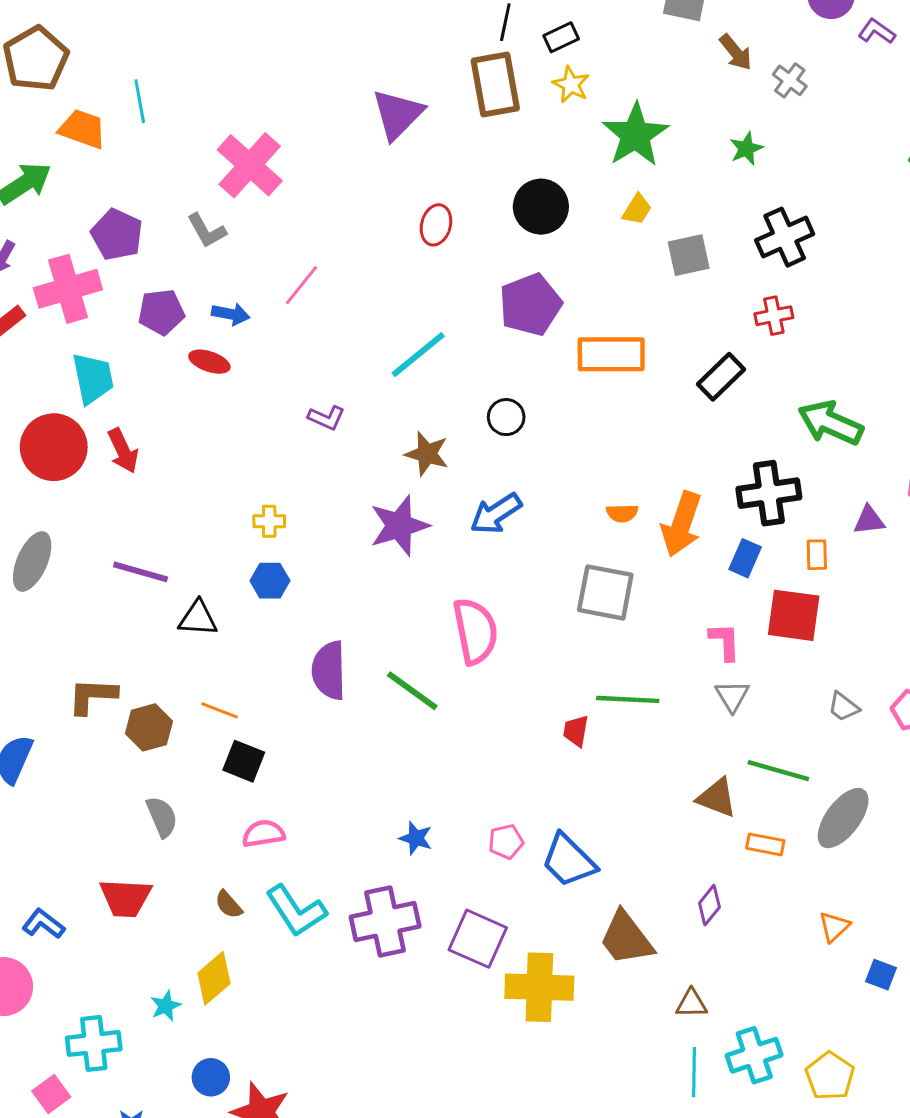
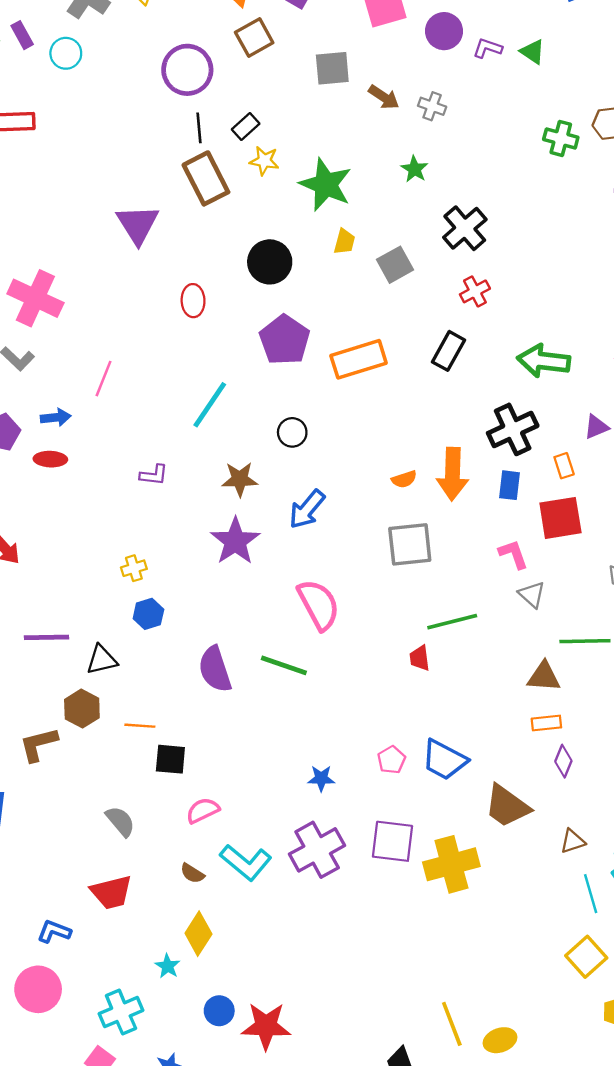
brown hexagon: (149, 727) -> (82, 709), moved
orange rectangle: (765, 844) -> (546, 723), moved

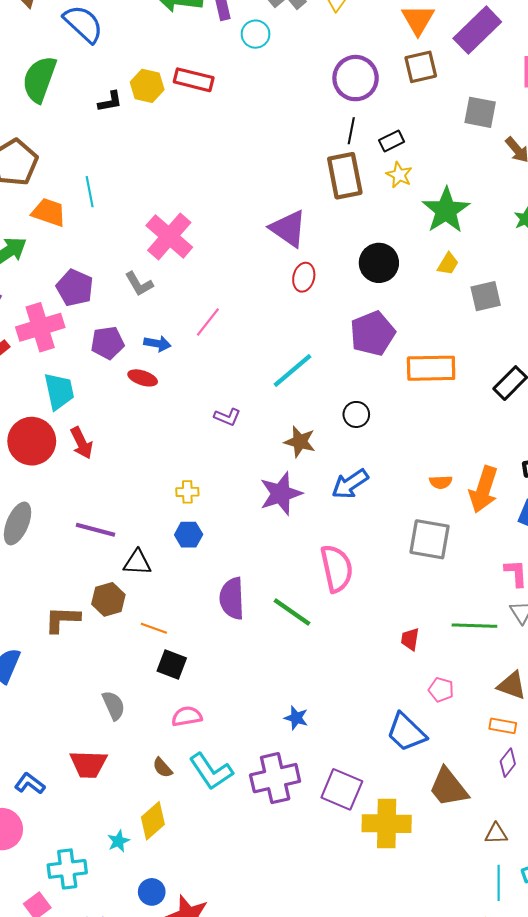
purple triangle: (138, 224) -> (288, 229), moved, turned -39
green line: (452, 622) -> (474, 626), moved
pink pentagon: (391, 760) -> (441, 690), moved, turned 30

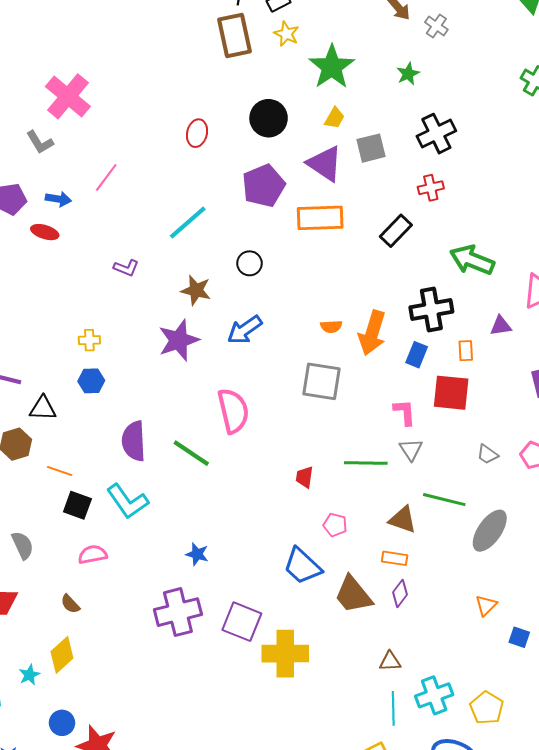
purple triangle: (288, 229) -> (325, 164), moved
cyan L-shape: (211, 771) -> (128, 501), moved
brown trapezoid: (448, 787) -> (353, 595), moved

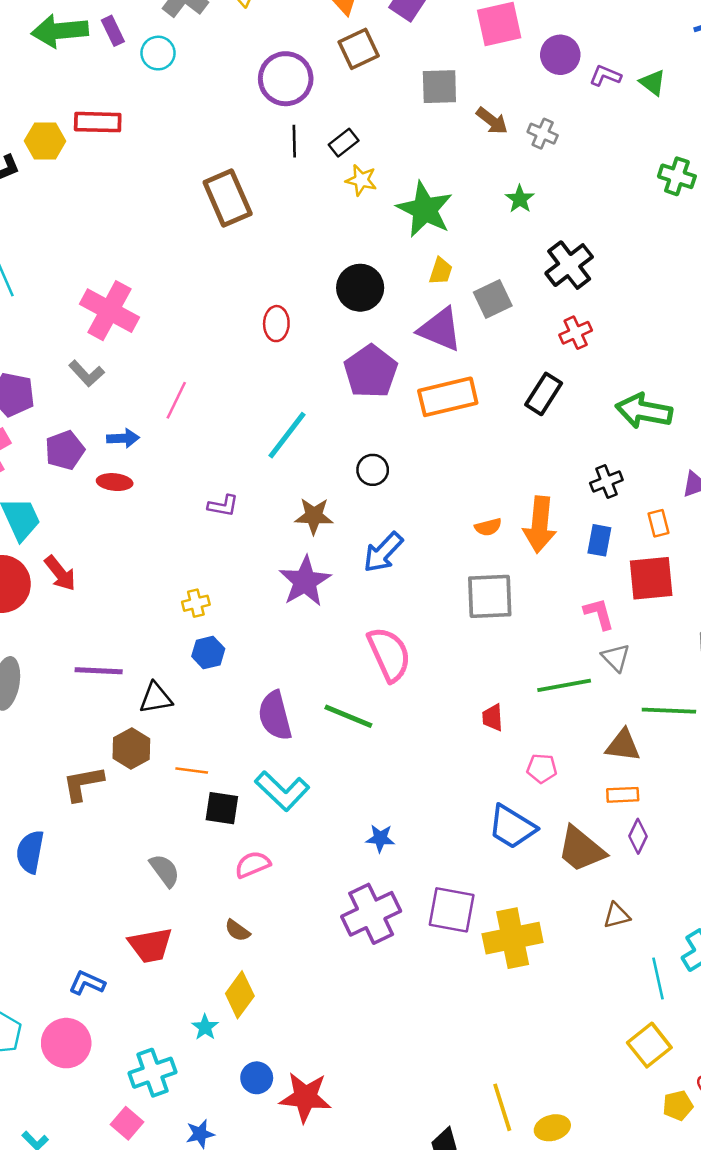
brown rectangle: (234, 36) -> (228, 198), moved
black cross: (431, 310) -> (606, 481), size x0.6
brown triangle: (390, 661) -> (617, 915), moved

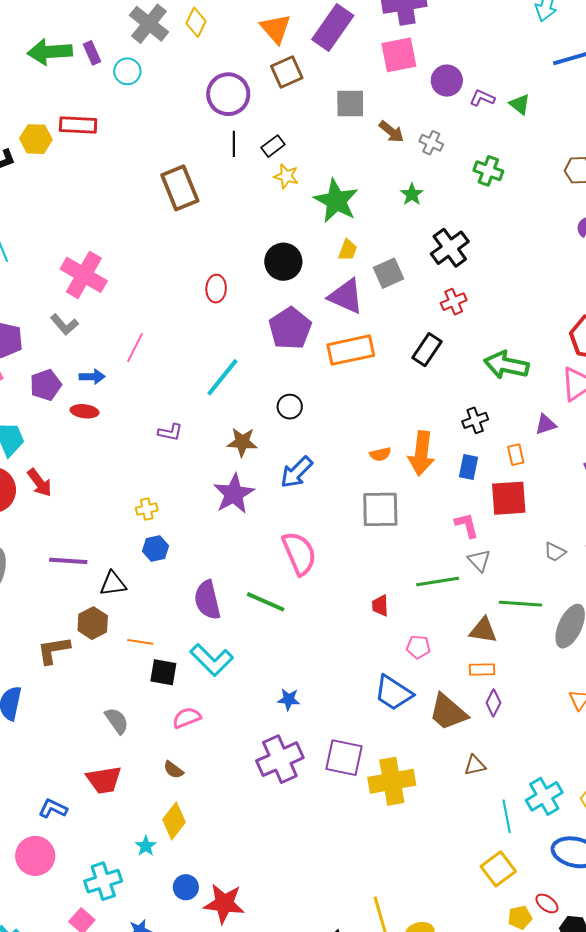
green cross: (677, 176) -> (488, 171), moved

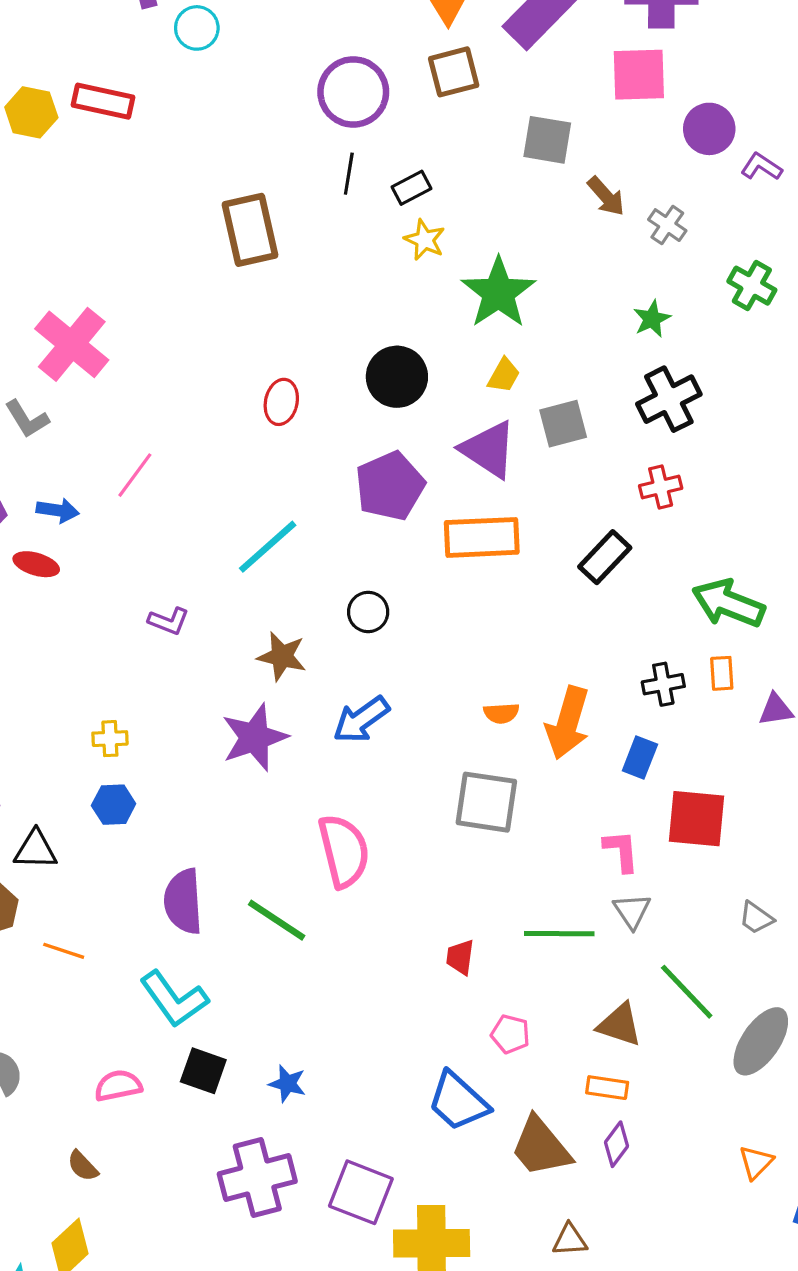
green star: (412, 194) -> (652, 319), moved
orange rectangle: (516, 455) -> (722, 673), moved
green line: (520, 604) -> (687, 992), turned 33
black square: (163, 672) -> (203, 1071), moved

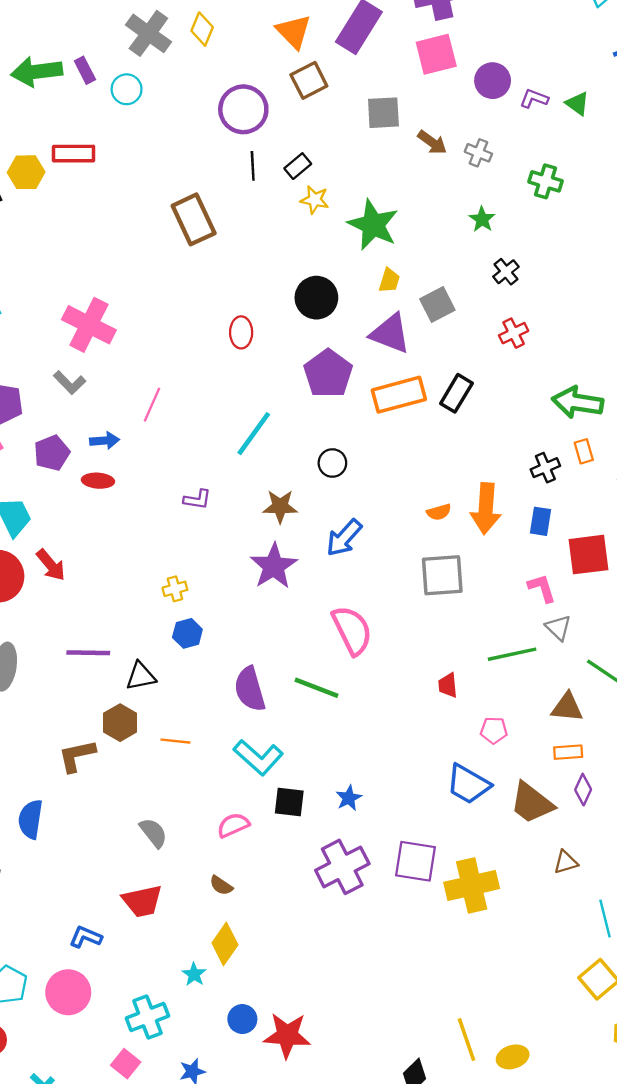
black cross: (669, 399) -> (506, 272), size x0.6
black rectangle: (605, 557) -> (456, 393), moved
blue star: (287, 1084) -> (349, 798), turned -30

